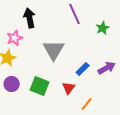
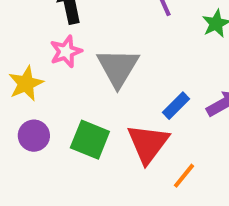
pink star: (15, 38) -> (66, 52), moved
red triangle: (69, 88) -> (148, 144), size x1.6

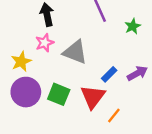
gray triangle: (118, 68) -> (75, 52), turned -40
purple circle: (34, 136) -> (26, 92), size x1.6

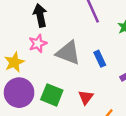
blue rectangle: (109, 74) -> (100, 59), moved, turned -70
red triangle: (93, 97) -> (86, 97), size x0.6

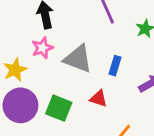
blue rectangle: (100, 59) -> (115, 66), turned 42
red triangle: (86, 97) -> (99, 99), moved, turned -49

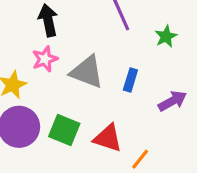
red triangle: (99, 99) -> (108, 138), moved, size x1.4

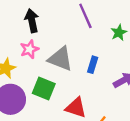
green square: (64, 130) -> (44, 89), moved

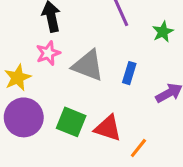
green square: (44, 89) -> (71, 122), moved

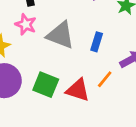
pink star: (48, 53) -> (26, 24), turned -30
orange line: (138, 148) -> (105, 79), moved

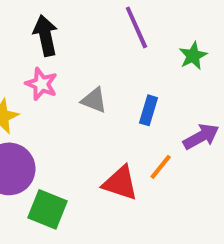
gray triangle: (60, 35) -> (94, 100), size x0.6
green square: (46, 85) -> (47, 209), moved

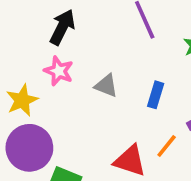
black arrow: (45, 36) -> (62, 27), turned 39

